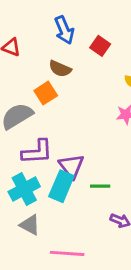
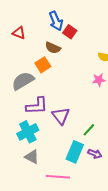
red square: (100, 46) -> (70, 32), moved
cyan rectangle: (61, 186) -> (75, 152), moved
green line: (100, 186) -> (89, 130), moved, turned -48

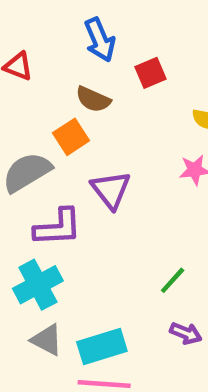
red square: (70, 32) -> (150, 73), moved, turned 32
purple triangle: (61, 116) -> (111, 190), moved
cyan rectangle: (75, 152) -> (102, 346), moved, turned 50

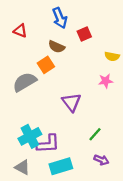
purple triangle: (111, 190) -> (71, 102), moved
purple L-shape: (58, 227) -> (48, 144), moved
gray triangle: (47, 340) -> (22, 167), moved

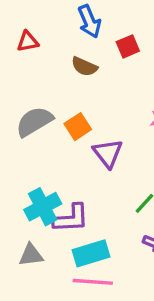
red triangle: (20, 31) -> (28, 41), turned -32
orange square: (46, 65) -> (78, 127), moved
gray triangle: (22, 167) -> (31, 255), turned -35

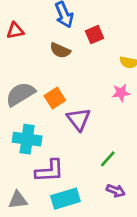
cyan cross: (43, 207) -> (27, 139), moved, turned 36

